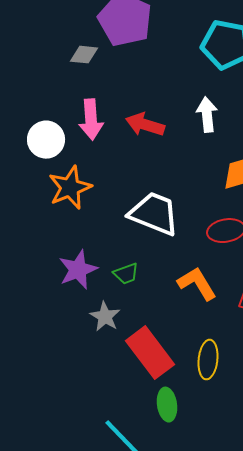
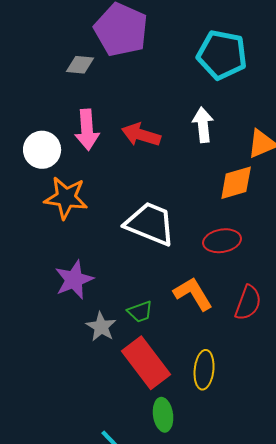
orange star: (70, 188) -> (66, 198), turned 30
green trapezoid: (126, 274) -> (140, 312), moved

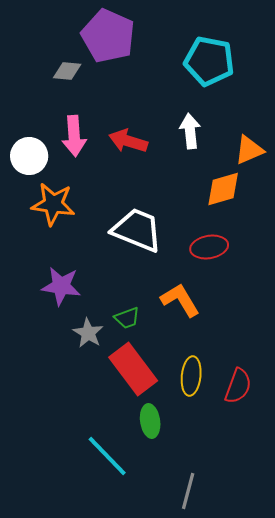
purple star: (74, 280) -> (61, 286), turned 30
red semicircle: (248, 303) -> (238, 386), moved

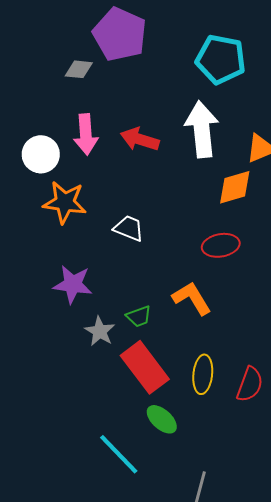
white arrow: (190, 131) -> (202, 129), size x1.6
white trapezoid: (137, 230) -> (129, 228), moved, size x0.6
green ellipse: (150, 421) -> (162, 419), turned -40

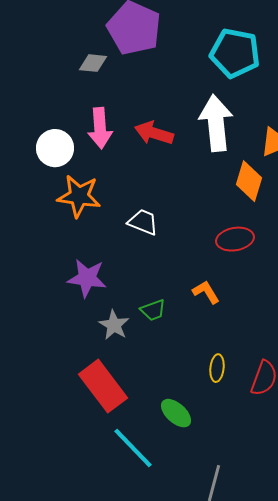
orange diamond: (235, 187) -> (249, 181), turned -57
orange L-shape: (192, 298) -> (206, 292), size x0.7
red rectangle: (145, 367) -> (103, 386), moved
yellow ellipse: (203, 374) -> (217, 368), size x0.7

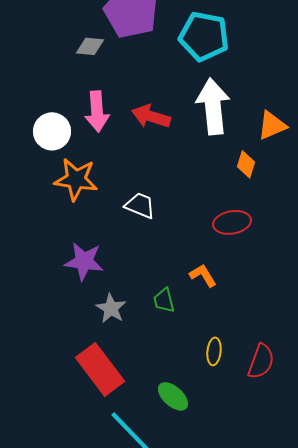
cyan pentagon: (235, 53) -> (204, 36), moved
orange diamond: (249, 181) -> (246, 164), size x0.7
green trapezoid: (153, 310) -> (164, 300), moved, turned 96

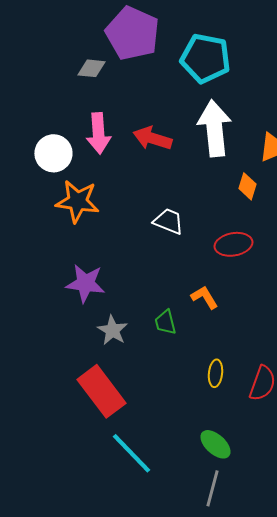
white trapezoid: (140, 205) -> (168, 221), moved
green ellipse: (173, 396) -> (215, 444), moved

